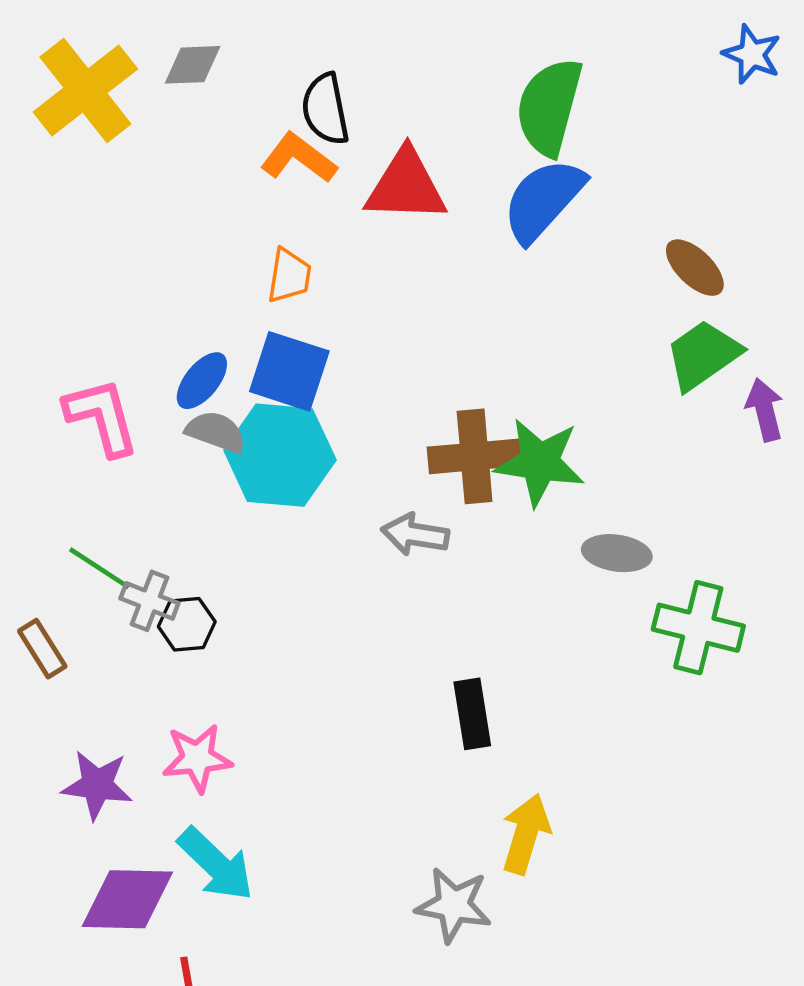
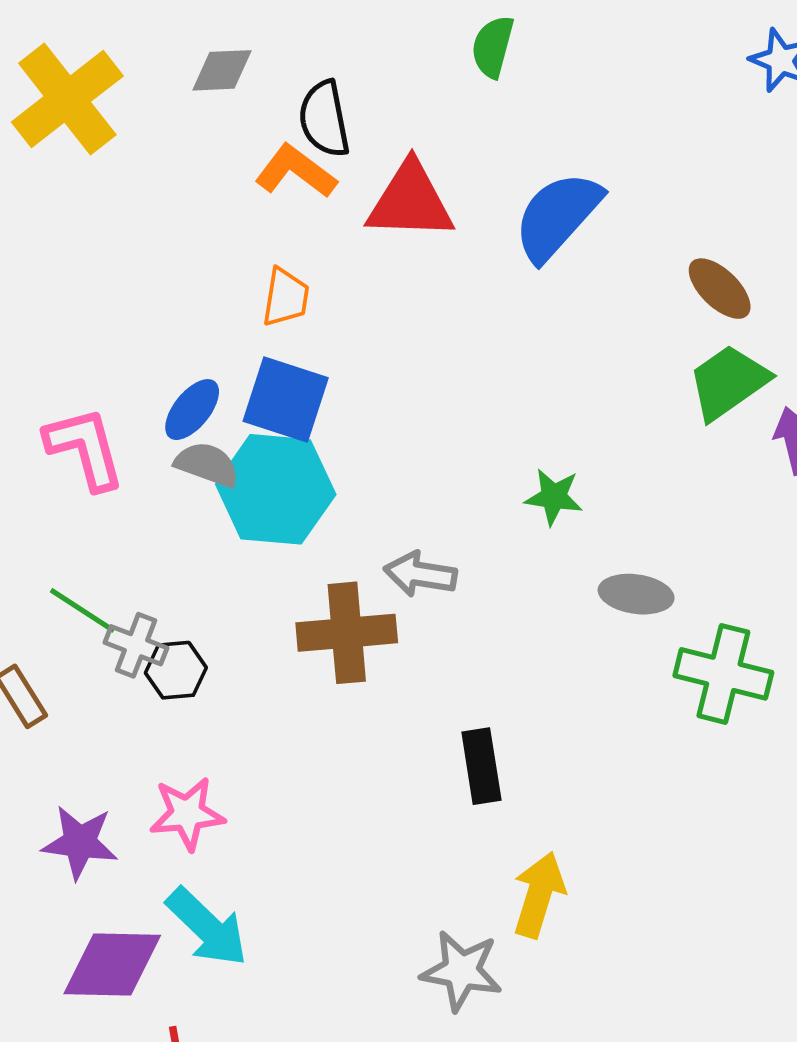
gray diamond: (193, 65) -> (222, 70), moved
green semicircle: (549, 107) -> (493, 47), moved, size x0.6
brown cross: (475, 456) -> (347, 633), moved
green star: (540, 462) -> (554, 497), size x0.6

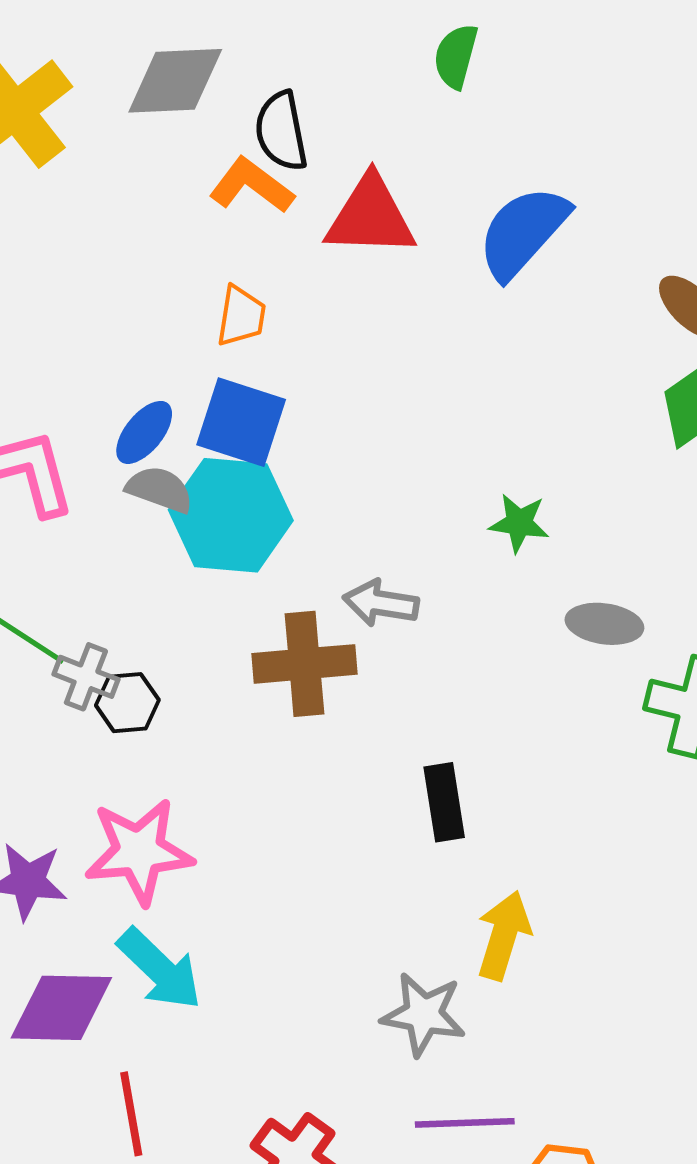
gray diamond: (222, 70) -> (175, 81), size x1.5
pink star: (187, 814) -> (139, 851), size x1.4

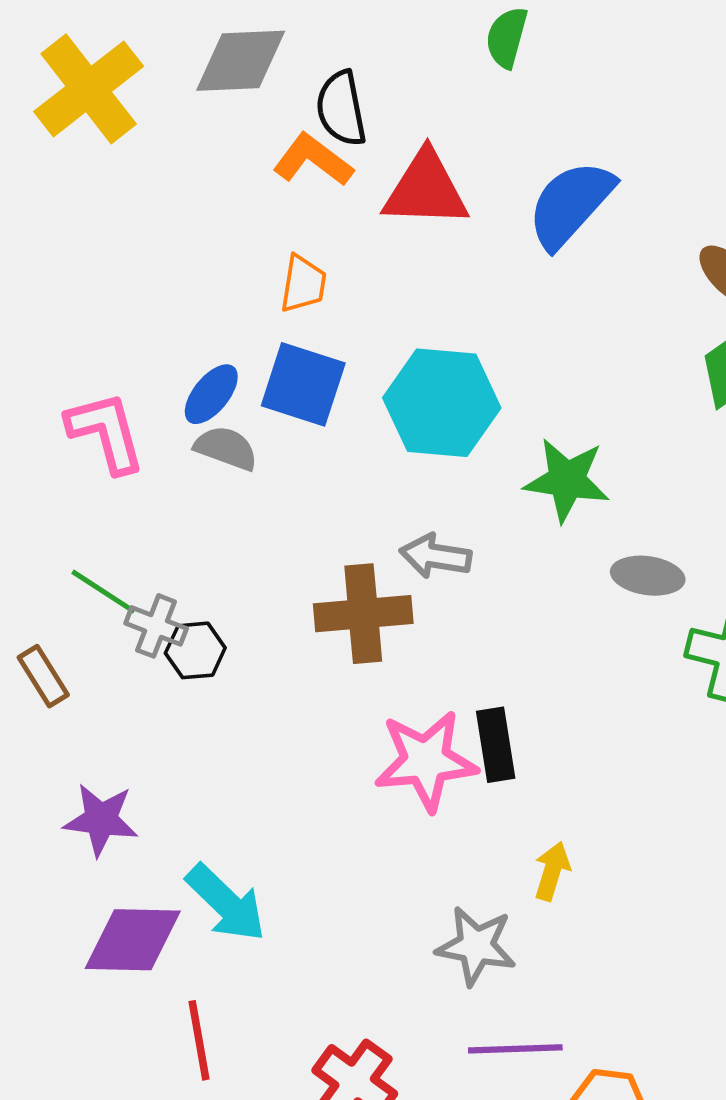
cyan hexagon: (231, 515) -> (442, 403), moved
green star: (519, 523) -> (567, 480), size x1.5
pink star: (139, 851) -> (426, 761), moved
yellow arrow: (504, 935) -> (552, 871), size x0.7

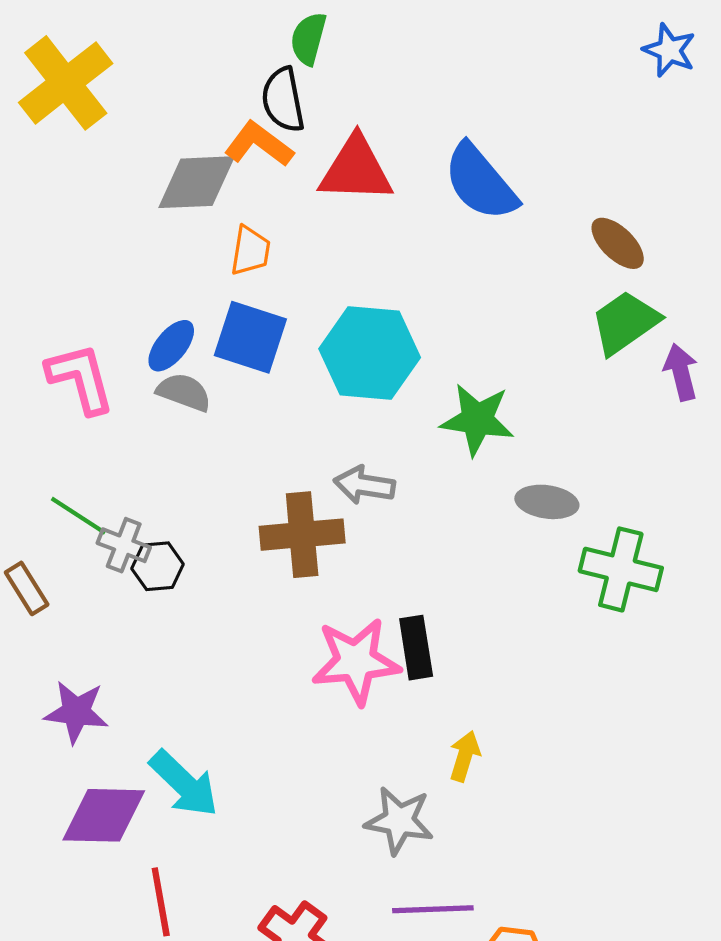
green semicircle: (507, 37) -> (308, 39), moved
gray diamond: (241, 61) -> (197, 182), moved
blue semicircle: (570, 204) -> (480, 182), turned -82

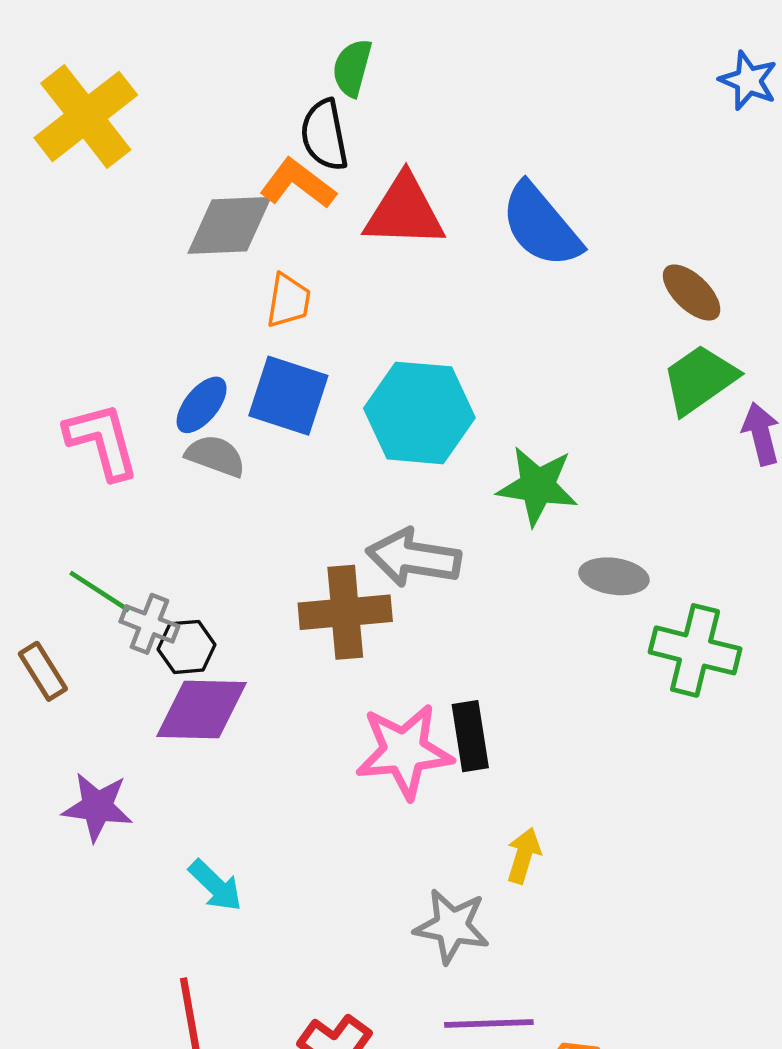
gray arrow: (364, 485) -> (414, 558), size x1.4
cyan arrow: (184, 784) -> (215, 886), size x0.7
purple diamond: (104, 815) -> (202, 710), moved

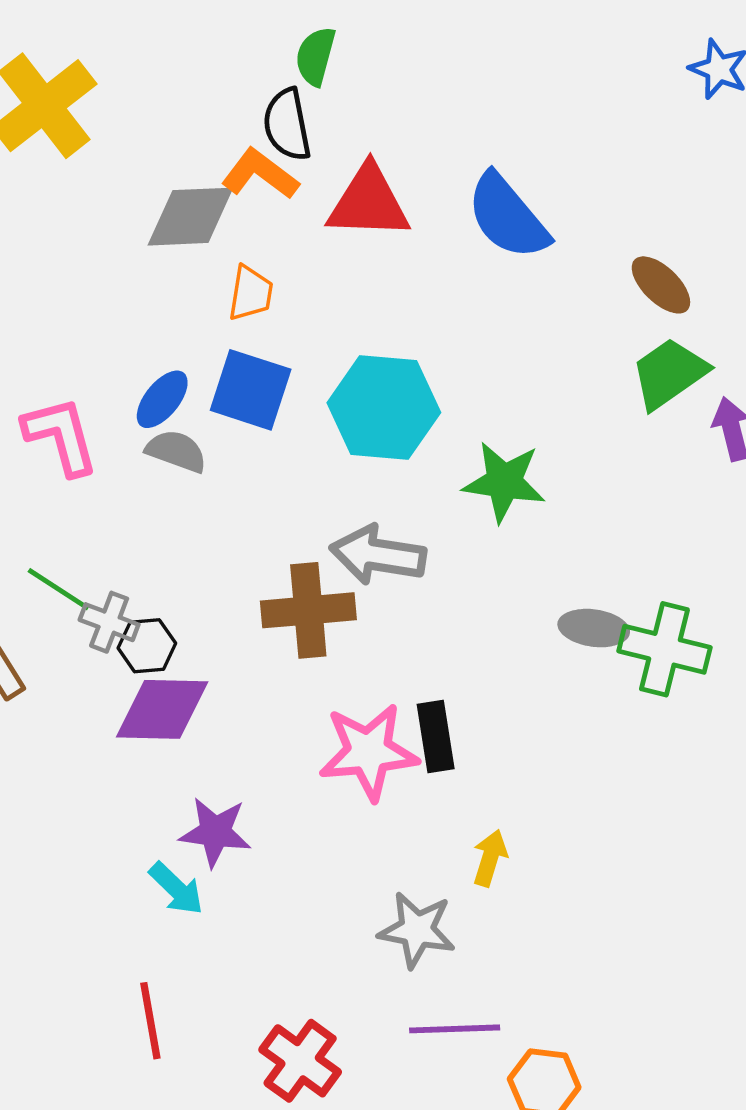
gray ellipse: (614, 576) -> (594, 628), moved
purple star: (97, 807) -> (215, 832), moved

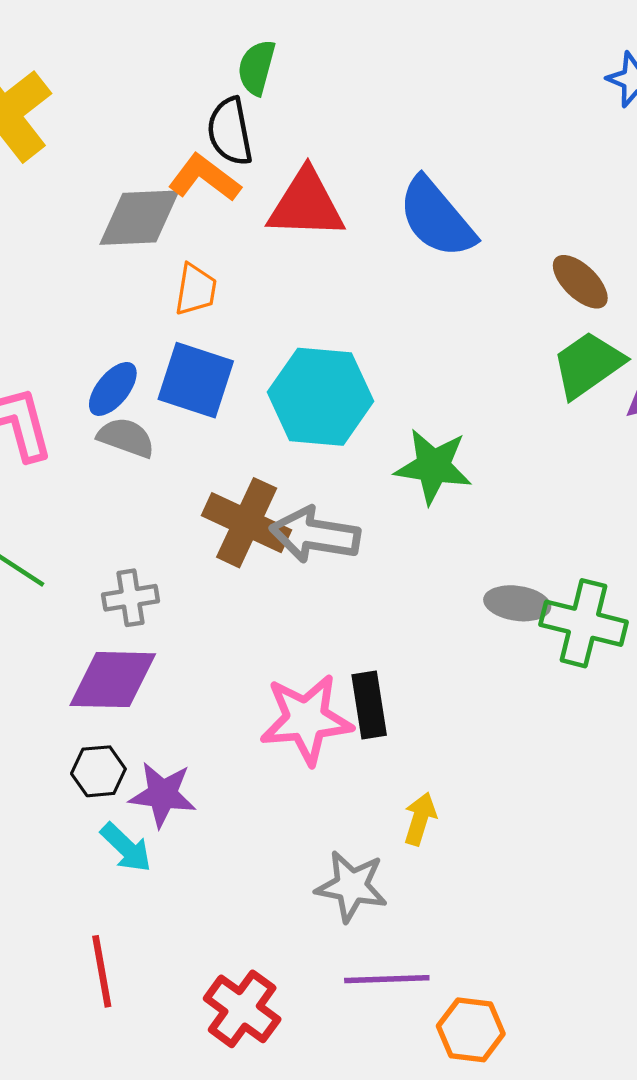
brown cross: (308, 610) -> (247, 523), moved, turned 30
gray cross: (109, 622) -> (130, 598), moved, turned -30
black hexagon: (147, 646) -> (98, 771), moved

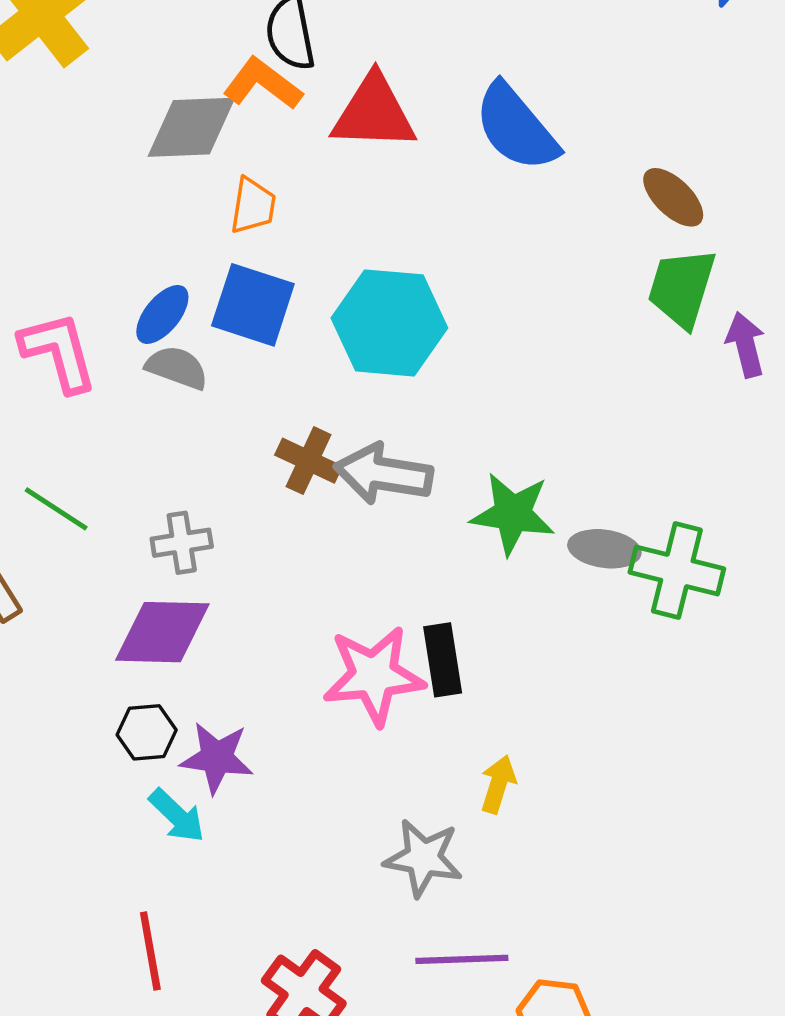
green trapezoid: (588, 365) -> (682, 288), turned -38
green star: (433, 466) -> (513, 514), moved
brown cross: (247, 523) -> (309, 461), size x0.7

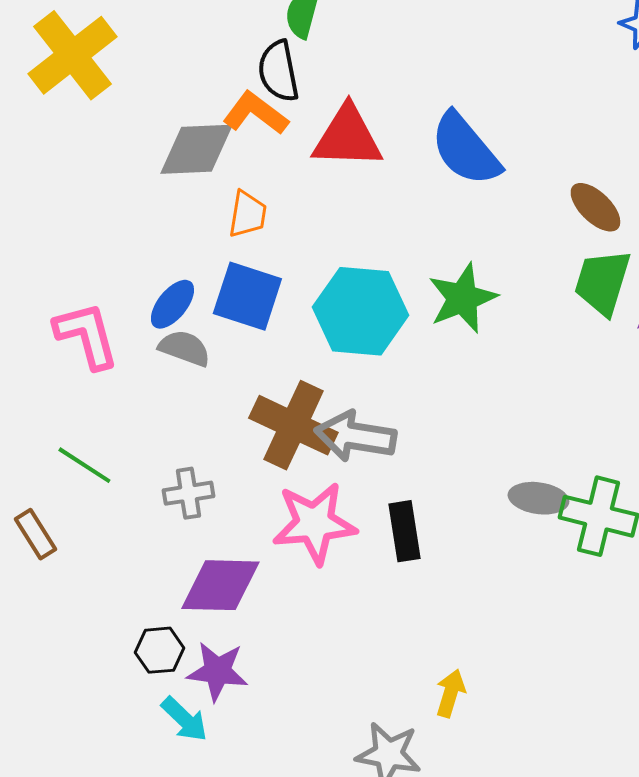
brown cross: (309, 461) -> (293, 425), size x1.6
green star: (513, 514) -> (462, 298), moved, turned -30
purple diamond: (162, 632) -> (220, 585), moved
black rectangle: (443, 660) -> (404, 531), moved
pink star: (374, 676) -> (314, 523), moved

